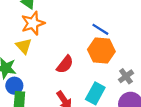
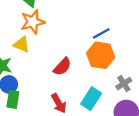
blue line: (100, 29) -> (101, 33), turned -66
yellow triangle: (24, 46) -> (22, 45), turned -30

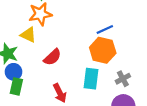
red semicircle: (62, 67) -> (52, 57), moved
cyan rectangle: (91, 99) -> (91, 79), moved, turned -30

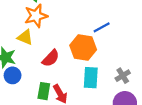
orange hexagon: (103, 50) -> (83, 48), moved
green rectangle: (16, 86) -> (44, 91), moved

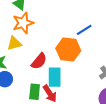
yellow triangle: (25, 37) -> (14, 43), turned -35
cyan rectangle: (91, 78) -> (55, 77), moved

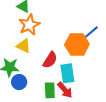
blue line: (84, 30) -> (91, 32), moved
yellow triangle: (14, 43) -> (24, 46), turned 49

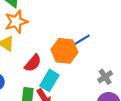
cyan rectangle: (67, 73) -> (49, 80), turned 30

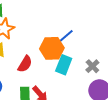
cyan rectangle: (49, 80) -> (64, 65), moved

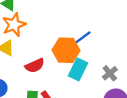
red semicircle: (25, 64) -> (35, 66), turned 30

